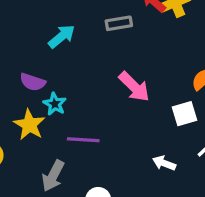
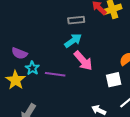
cyan arrow: (62, 36) -> (73, 41), moved
purple line: (83, 140) -> (55, 74), moved

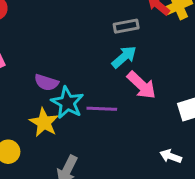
cyan star: (32, 68) -> (67, 103), size x1.5

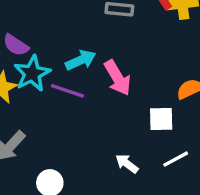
cyan arrow: (124, 57) -> (81, 60), moved

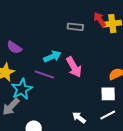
cyan star: (32, 73) -> (22, 89), moved
white square: (161, 119) -> (108, 94), moved

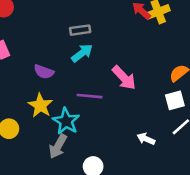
gray rectangle: (75, 27) -> (80, 30), moved
cyan arrow: (52, 57) -> (82, 53), moved

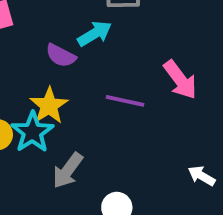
cyan arrow: (82, 53) -> (95, 34), moved
cyan star: (66, 121) -> (32, 132), moved

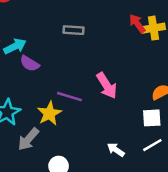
cyan arrow: (95, 34) -> (15, 46), moved
yellow star: (49, 106) -> (49, 113), moved

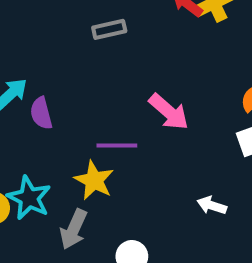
gray rectangle: (73, 30) -> (109, 29), moved
purple semicircle: (30, 63) -> (41, 113), turned 60

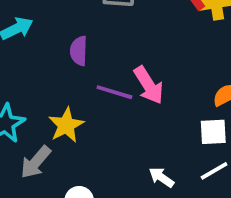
purple semicircle: (41, 113) -> (79, 51), moved
purple line: (117, 146) -> (114, 92), moved

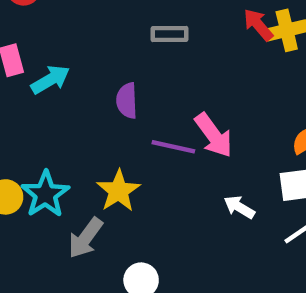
white arrow: (161, 177) -> (239, 207), moved

